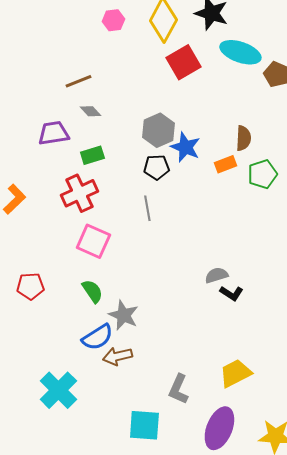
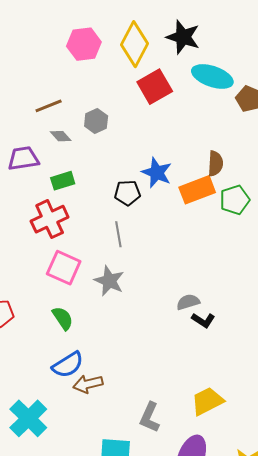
pink hexagon: (113, 20) -> (84, 44), size x1.5
gray hexagon: (158, 130) -> (96, 121), moved, size x0.7
orange rectangle: (225, 164) -> (197, 190), size x1.6
gray star: (123, 315) -> (109, 281), moved

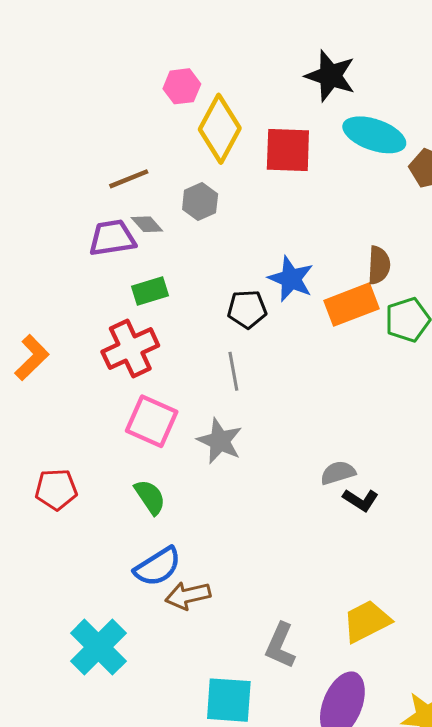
pink hexagon: (84, 44) -> (182, 86), size x0.7
yellow diamond: (134, 44) -> (220, 129), moved
red square: (155, 87) -> (288, 150), turned 32
purple trapezoid: (23, 158) -> (112, 238), moved

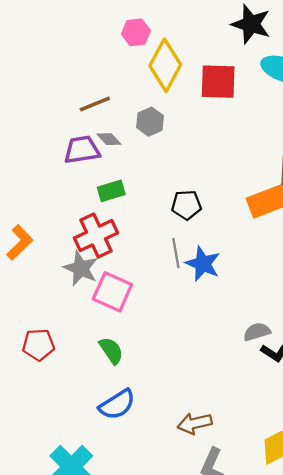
blue star: (291, 279) -> (203, 264), moved
gray star: (220, 441) -> (81, 268), moved
brown arrow: (188, 596) -> (195, 423), moved

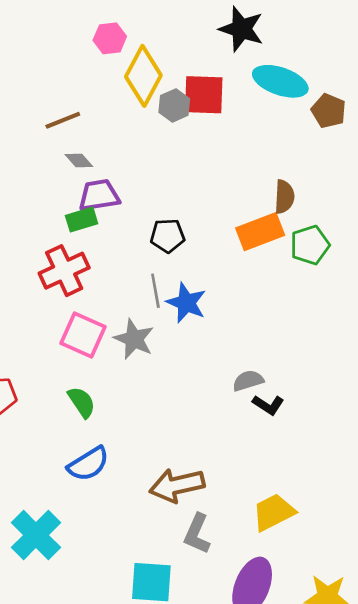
gray hexagon: (150, 122) -> (174, 105), moved
purple trapezoid: (82, 150) -> (99, 195), moved
gray star: (81, 268) -> (134, 339), moved
brown arrow: (195, 423) -> (177, 485), size x1.4

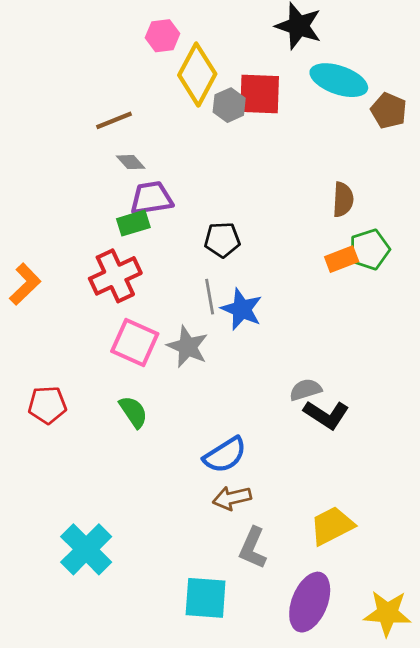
orange rectangle: (260, 232) -> (342, 259), moved, size x0.7
black L-shape: (268, 405) -> (326, 415), size x1.4
blue semicircle: (88, 464) -> (225, 455), moved
brown arrow: (177, 485) -> (232, 498), size x0.7

